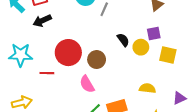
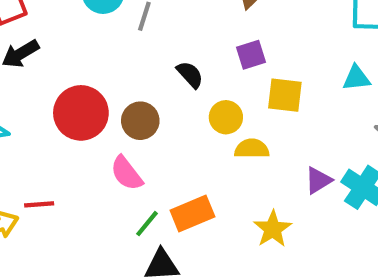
yellow circle: (141, 47) -> (226, 117), moved
red line: (47, 73) -> (39, 204), moved
yellow semicircle: (147, 88) -> (252, 149), moved

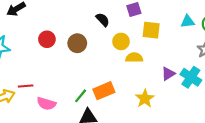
red circle: (81, 113) -> (47, 39), size x0.6
pink semicircle: (126, 173) -> (46, 104), moved, turned -36

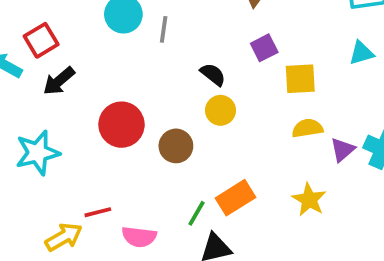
red circle: (47, 39) -> (121, 125), size x1.5
yellow circle: (121, 41) -> (220, 110), moved
brown circle: (77, 43) -> (176, 146), moved
yellow semicircle: (134, 58) -> (307, 128), moved

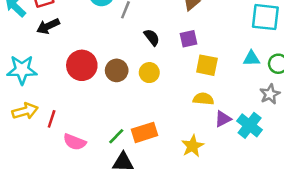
black semicircle: (213, 74) -> (152, 37), moved
brown circle: (176, 146) -> (117, 70), moved
red line: (98, 212) -> (52, 119), turned -72
yellow arrow: (64, 237) -> (25, 111), moved

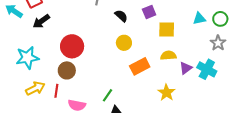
brown circle: (117, 70) -> (67, 70), moved
orange rectangle: (144, 132) -> (140, 66), moved

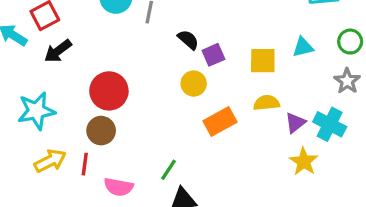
purple square: (149, 12) -> (213, 55), moved
cyan triangle: (199, 19) -> (303, 47), moved
yellow star: (166, 93) -> (304, 162), moved

